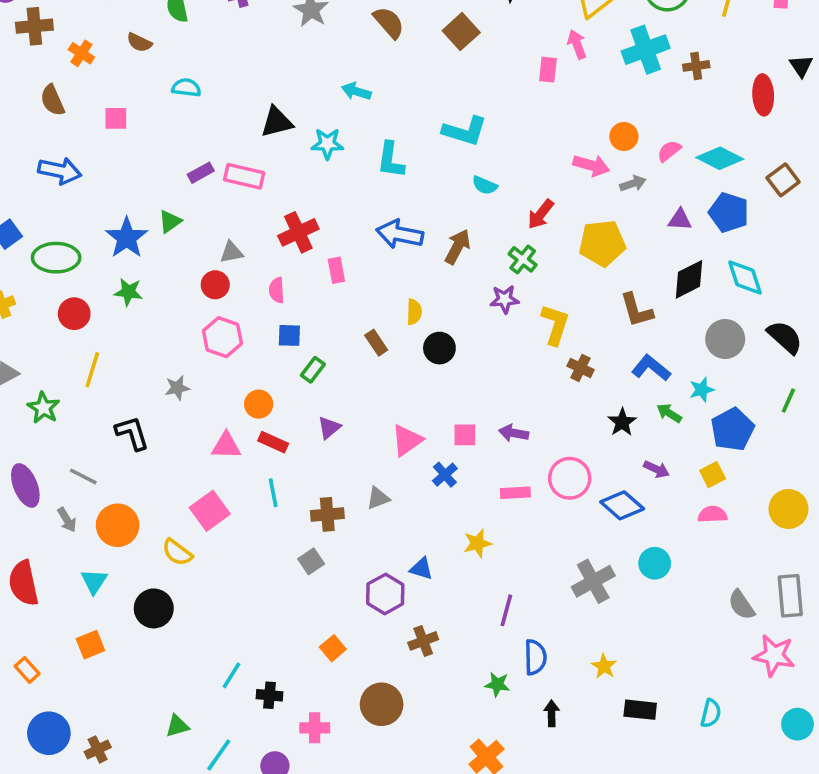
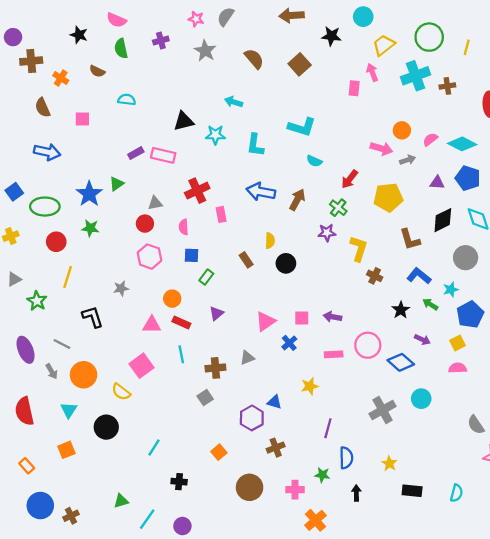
cyan line: (232, 675) -> (154, 448), moved
pink cross: (315, 728) -> (295, 490), moved

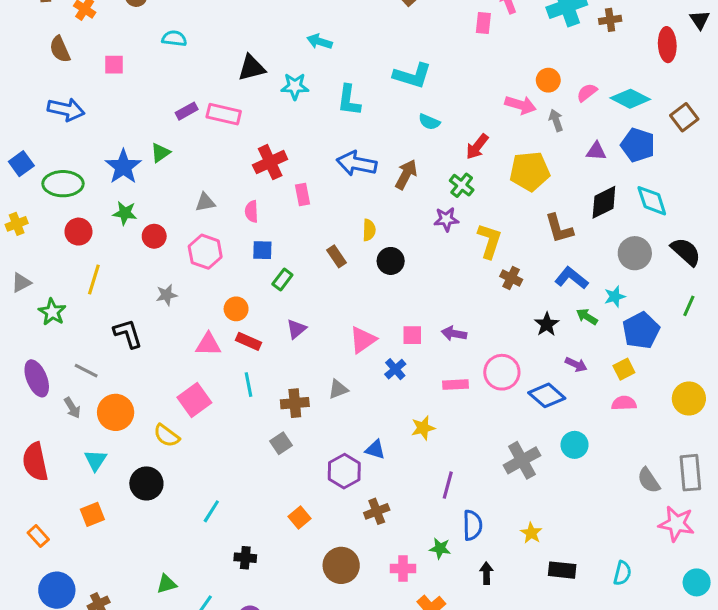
gray arrow: (408, 160) -> (556, 120), turned -91
gray triangle: (155, 203) -> (205, 202), moved
red circle: (145, 224) -> (154, 236), moved

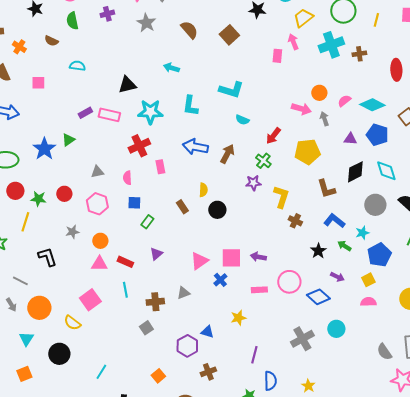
cyan star: (295, 86) -> (150, 112), moved, size x1.4
green star: (125, 213) -> (38, 199), moved
orange circle: (236, 309) -> (100, 241), moved
pink square: (412, 335) -> (231, 258), size x1.5

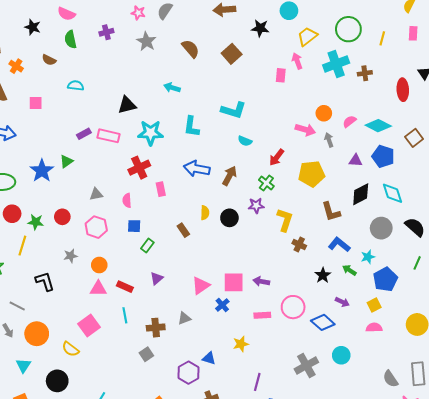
black circle: (217, 210) -> (229, 218), moved

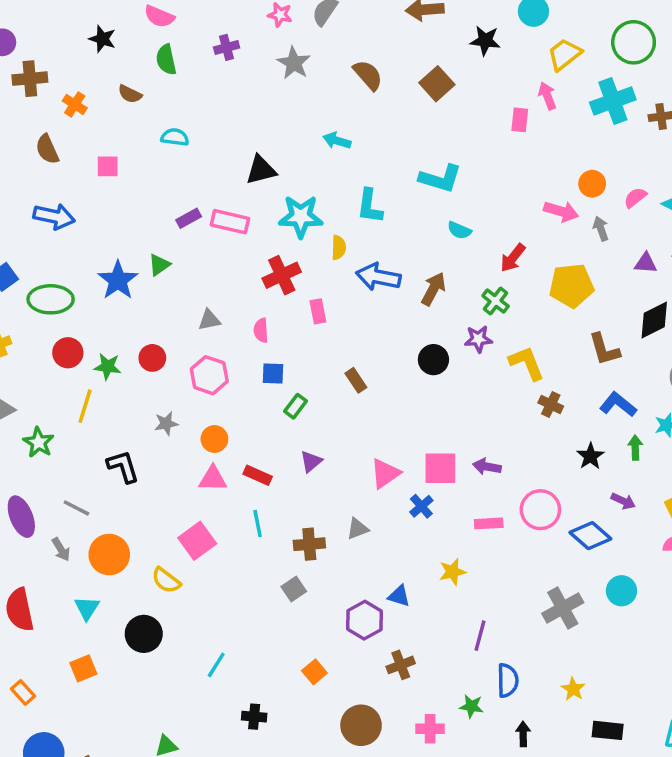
yellow semicircle: (205, 213) -> (339, 248), moved
yellow L-shape: (285, 220) -> (527, 363), turned -40
green arrow: (349, 270) -> (635, 448), turned 56

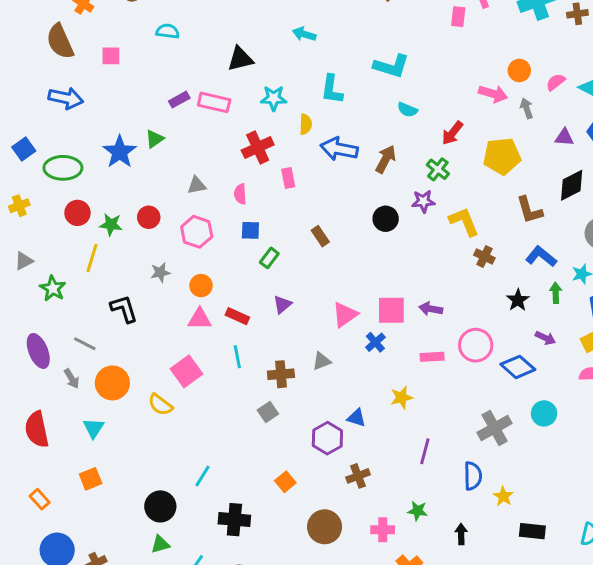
brown semicircle: (47, 149) -> (60, 41), size x1.4
cyan star: (301, 216) -> (274, 98), size x0.7
black circle: (144, 634) -> (160, 506), moved
blue semicircle: (508, 680) -> (473, 476), moved
black cross: (254, 717) -> (234, 520), size x1.5

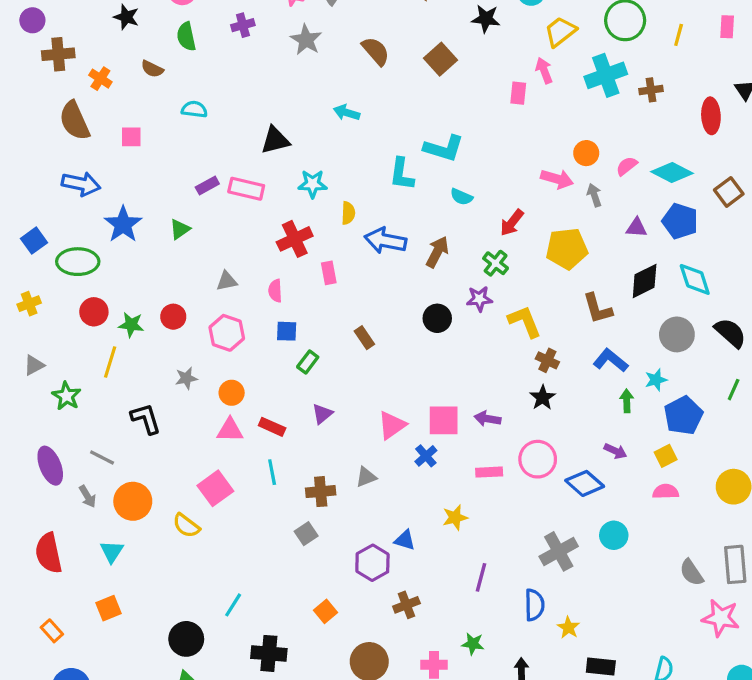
cyan L-shape: (332, 89) -> (402, 174), moved
blue star: (120, 152) -> (123, 224), moved
black star: (518, 300) -> (543, 398), moved

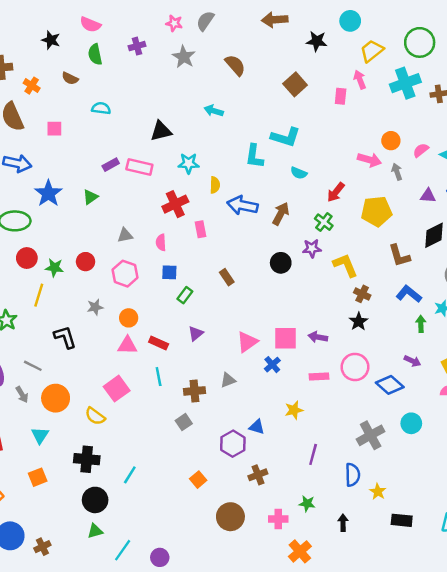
brown square: (440, 59) -> (295, 84), moved
black cross: (269, 653) -> (87, 459), moved

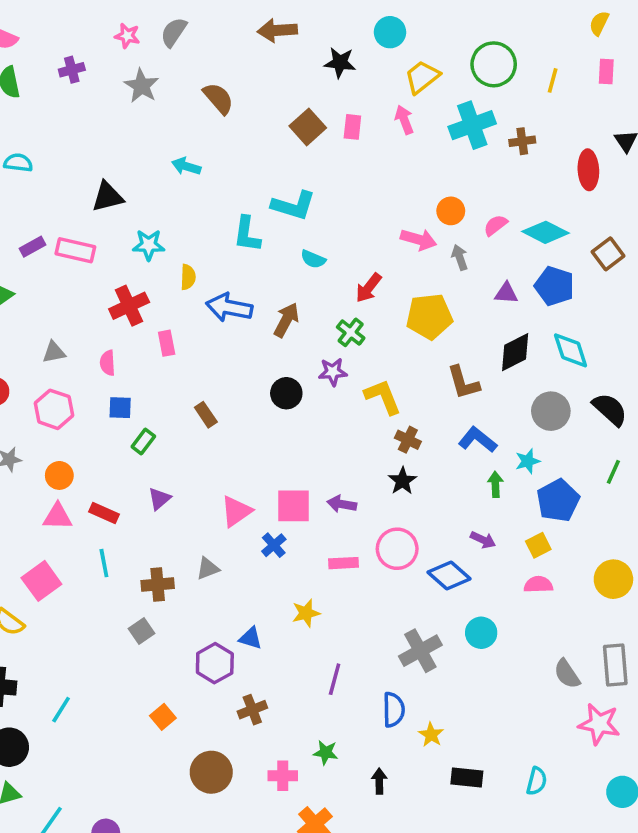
pink rectangle: (341, 96) -> (352, 127), moved

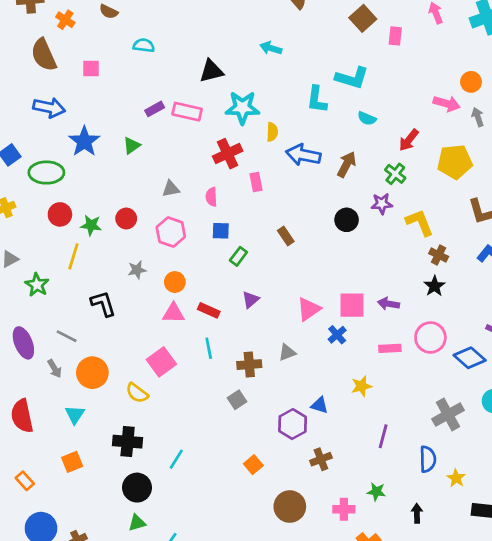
pink rectangle: (352, 127) -> (395, 36), moved
cyan star: (149, 245) -> (242, 108), size x1.4

